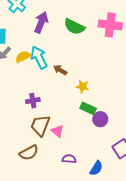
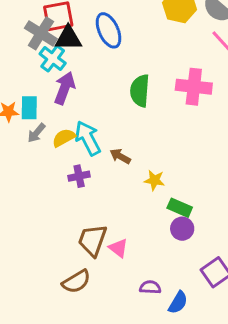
purple arrow: (41, 22) -> (64, 88), moved
green semicircle: (74, 27) -> (140, 91), turned 70
purple cross: (33, 101) -> (79, 176), moved
green rectangle: (88, 108) -> (180, 208), moved
purple semicircle: (69, 159) -> (150, 287), moved

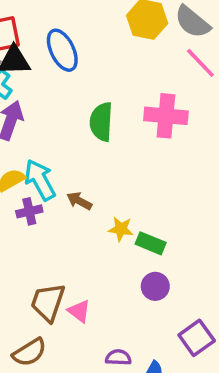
purple cross: (79, 176) -> (29, 211), moved
green rectangle: (180, 208) -> (151, 243), moved

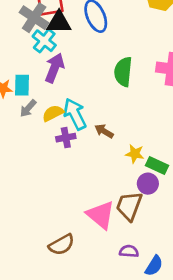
purple circle: (155, 286) -> (148, 184), moved
brown trapezoid: (48, 302) -> (129, 206), moved
pink triangle: (79, 311) -> (101, 215), size x1.6

